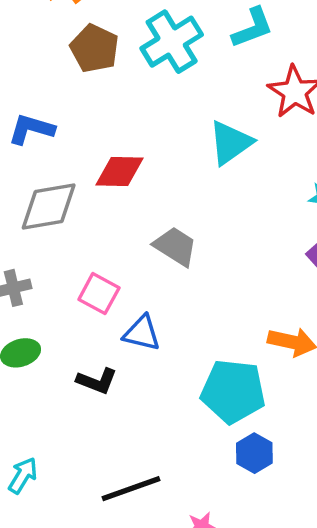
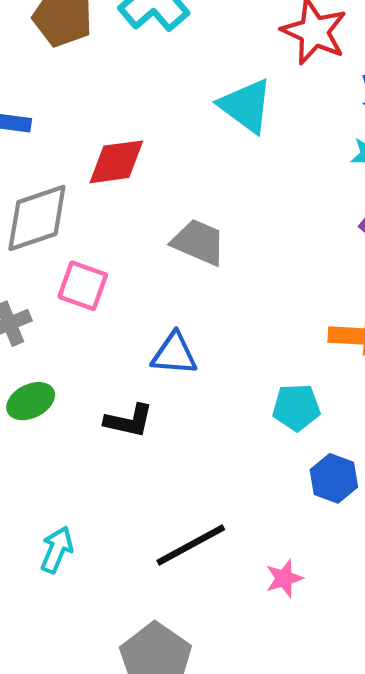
cyan triangle: (230, 143) -> (246, 106), turned -39
pink square: (99, 294) -> (83, 286), moved
cyan pentagon: (233, 391) -> (296, 407), size x0.6

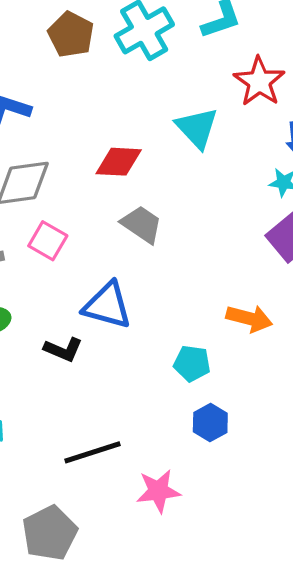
red diamond: (116, 162) -> (119, 162), moved
blue triangle: (174, 354) -> (107, 305), size x1.4
pink star: (284, 578) -> (158, 491), size x1.5

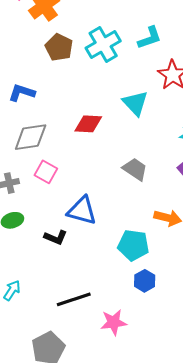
gray trapezoid: (142, 224) -> (135, 169), moved
cyan pentagon: (192, 363) -> (133, 245), size x1.4

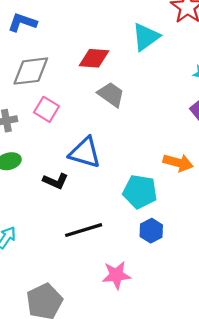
cyan triangle: (135, 103) -> (146, 37), turned 36
gray trapezoid: (135, 169) -> (111, 94), moved
black line: (74, 299) -> (84, 230), moved

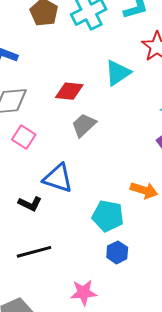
gray trapezoid: (111, 94) -> (84, 125), turned -80
black line: (84, 230) -> (34, 252), moved

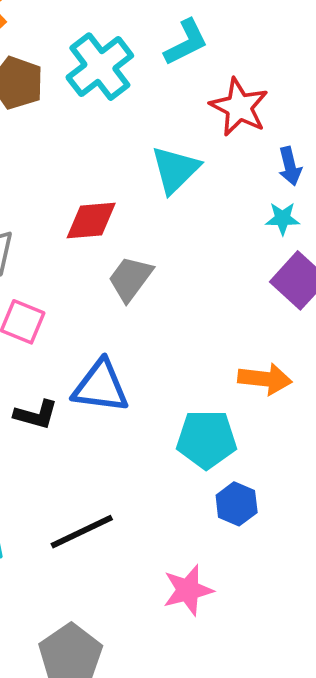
black L-shape: (30, 204) -> (36, 415), moved

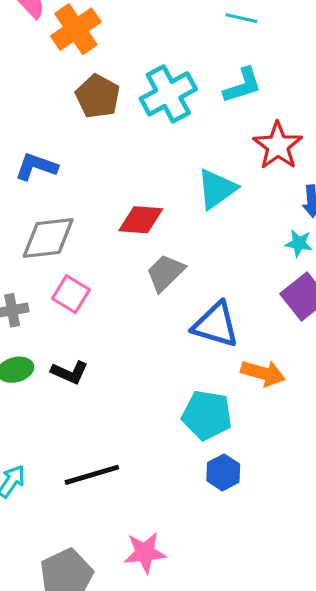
blue triangle: (101, 386) -> (216, 325), moved
pink star: (188, 590) -> (145, 553), moved

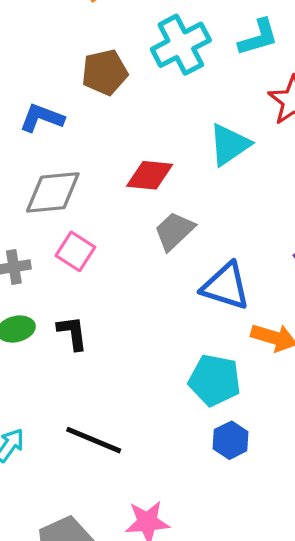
brown pentagon: (98, 96) -> (105, 72), moved, turned 30
black L-shape: (70, 372) -> (72, 333), turned -123
black line: (92, 475) -> (94, 440), turned 38

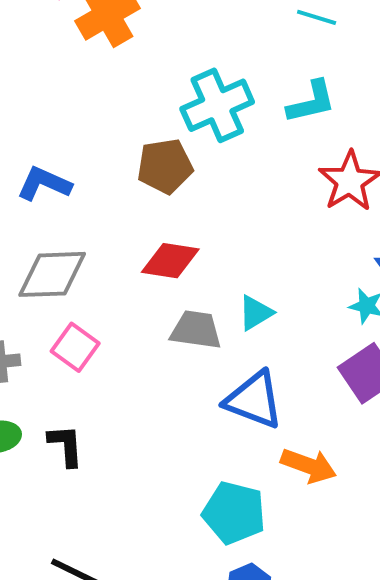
brown pentagon: (105, 72) -> (165, 166), moved
cyan triangle: (229, 145) -> (256, 313), moved, size x0.7
gray trapezoid: (174, 231) -> (196, 330), turned 48

